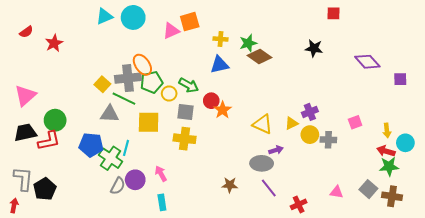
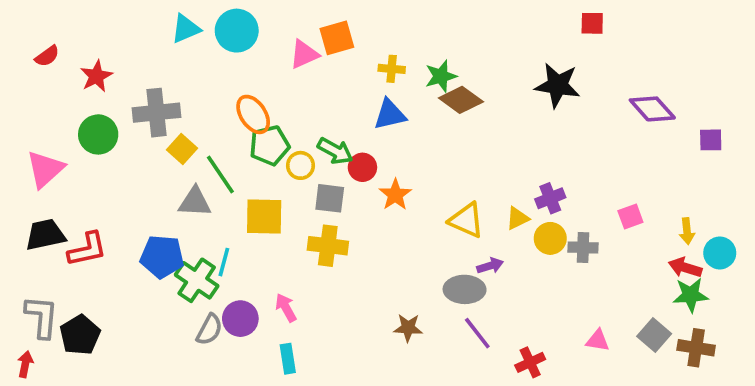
black star: (314, 48) -> (558, 85), size x1.4
gray cross: (128, 78) -> (157, 113), moved
green line: (124, 99) -> (220, 175), turned 30
red circle: (211, 101) -> (362, 167), moved
green circle: (55, 120) -> (98, 134), moved

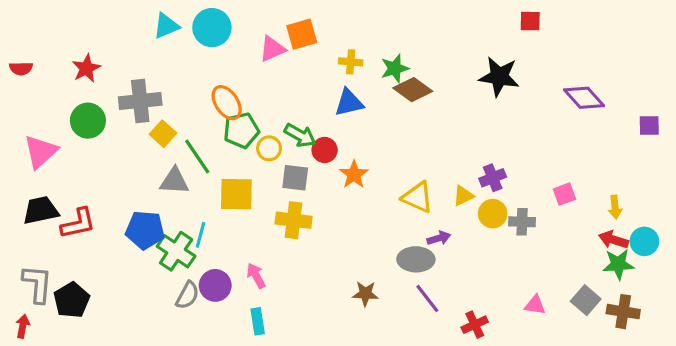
red semicircle: (47, 56) -> (21, 68), moved, turned 35
purple square: (711, 140) -> (649, 126), moved
cyan circle: (720, 253) -> (644, 241), moved

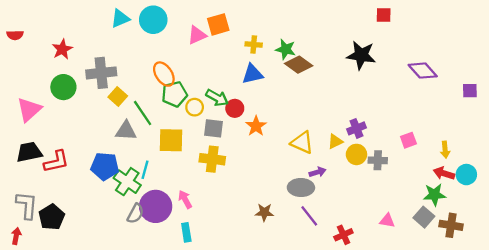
red semicircle: (21, 68) -> (15, 35), moved
green star: (395, 68) -> (286, 49), turned 30
green star: (618, 264) -> (434, 195), moved
purple circle: (215, 285) -> (156, 206), size x1.4

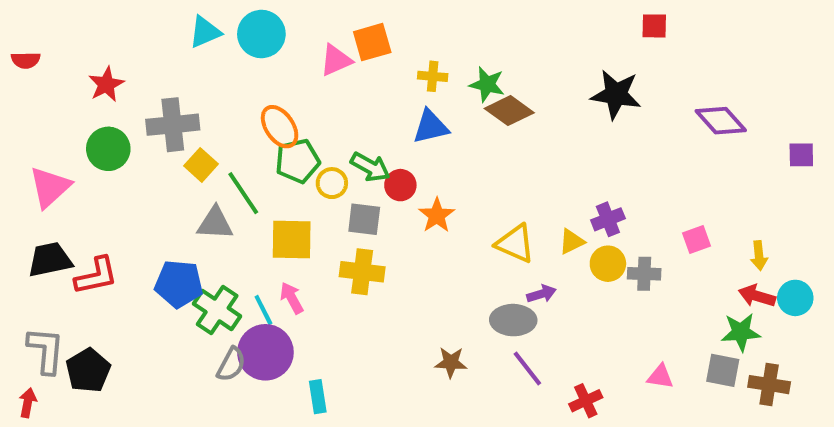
cyan line: (145, 170) -> (263, 310), moved, turned -42
pink arrow: (185, 199) -> (292, 298), moved
gray square: (424, 217) -> (723, 370), turned -30

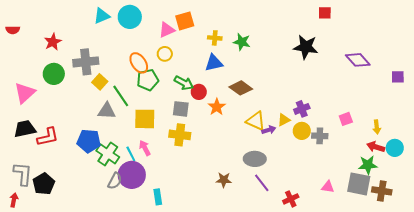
brown diamond: (509, 111) -> (241, 88), moved
yellow circle: (332, 183) -> (165, 54), moved
purple arrow: (541, 294) -> (269, 130), moved
gray square: (723, 370) -> (359, 184), size x1.4

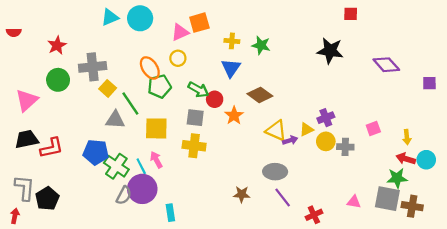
blue triangle: (214, 63) -> (231, 68), turned -42

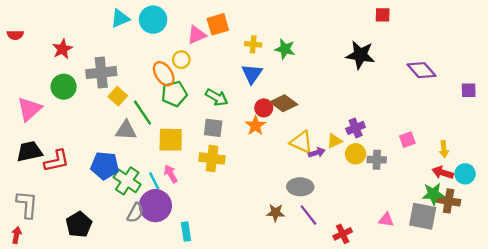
yellow circle: (178, 58) -> (181, 60), moved
red circle: (215, 99) -> (264, 108), moved
brown star: (242, 194) -> (276, 213), moved
black pentagon: (47, 199) -> (79, 224), moved
brown cross: (412, 206) -> (449, 201), moved

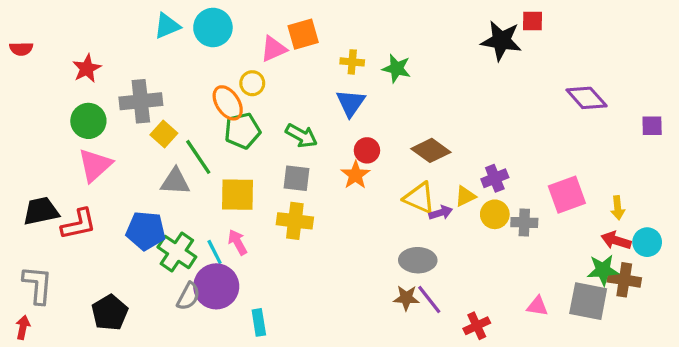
black star: (360, 55) -> (501, 41), moved
brown diamond: (284, 103) -> (431, 150), moved
pink triangle: (29, 109) -> (95, 165), moved
pink square: (407, 140) -> (567, 195), size x1.6
brown star: (276, 213) -> (406, 298), moved

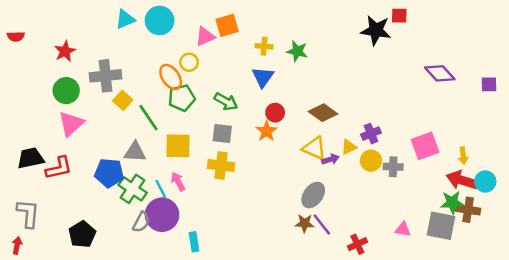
purple square: (652, 126) -> (489, 84), moved
gray triangle: (175, 182) -> (135, 152), moved
red arrow: (616, 241) -> (462, 180), size x1.4
gray ellipse: (418, 260) -> (313, 195), turned -55

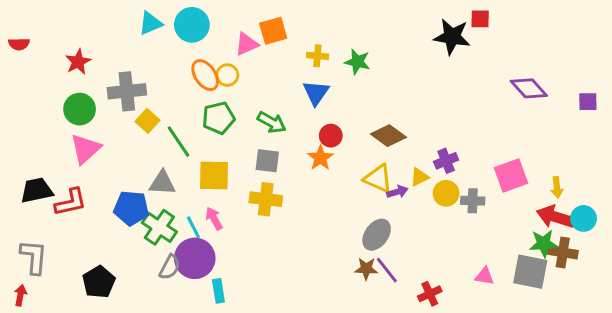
orange ellipse: (171, 77) -> (205, 75), moved
cyan rectangle: (194, 242) -> (218, 291), moved

